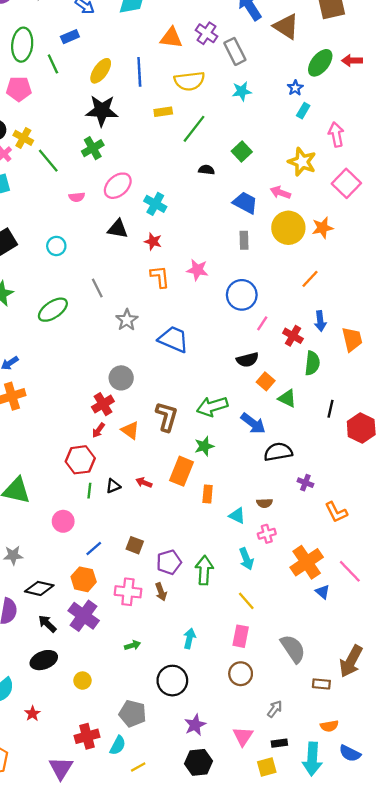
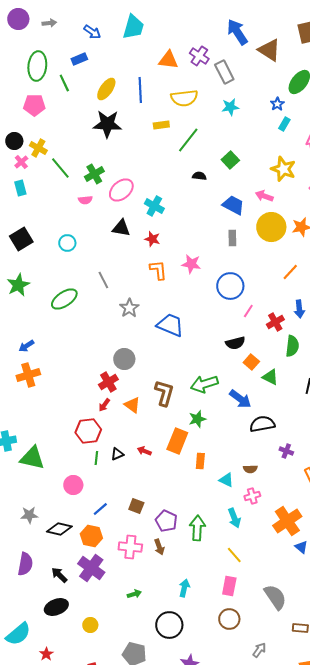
green cross: (93, 148) -> (94, 174), moved
red cross: (293, 336) -> (275, 322), turned 30
purple pentagon: (169, 562) -> (166, 521), turned -30
black diamond: (39, 588) -> (59, 529), moved

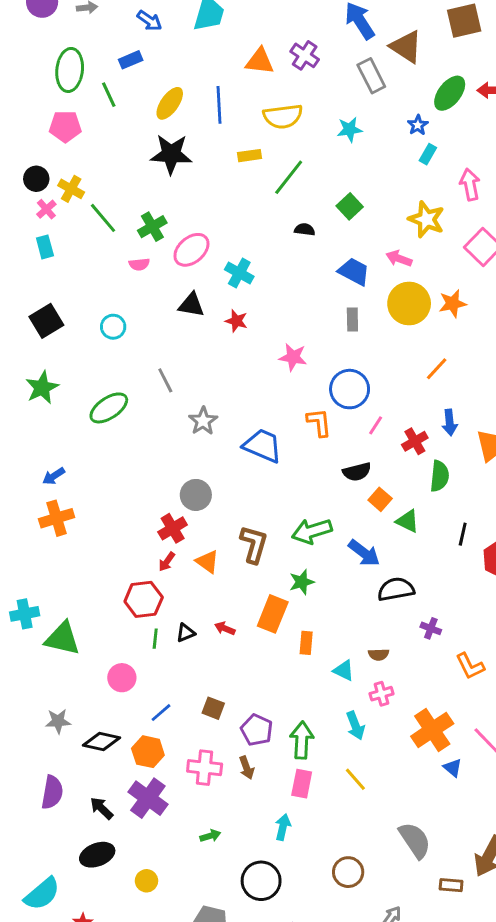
gray rectangle: (224, 72) -> (371, 76), moved
orange L-shape: (158, 270) -> (319, 422), moved
pink rectangle: (229, 586) -> (302, 784), moved

